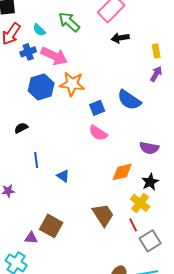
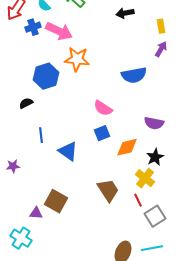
blue hexagon: (41, 87) -> (46, 76), moved
blue semicircle: (129, 100) -> (134, 75), turned -45
blue square: (97, 108) -> (102, 133), moved
blue triangle: (63, 176) -> (68, 151), size x1.5

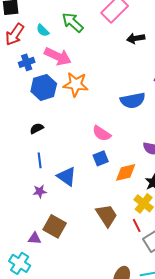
black arrow: (125, 13) -> (136, 38), moved
blue cross: (33, 27) -> (27, 62), moved
blue hexagon: (46, 76) -> (44, 87), moved
black semicircle: (26, 103) -> (37, 128), moved
purple star: (13, 166) -> (40, 191), moved

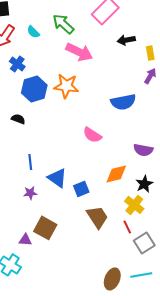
pink arrow: (58, 56) -> (79, 52), moved
blue cross: (27, 62) -> (17, 64), turned -35
black semicircle: (37, 128) -> (18, 119), moved, turned 48
blue square: (101, 158) -> (81, 189), moved

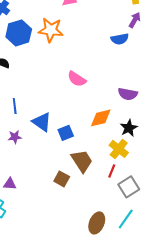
blue semicircle: (123, 102) -> (120, 39), moved, size x0.7
red line: (127, 227) -> (112, 171), turned 48
brown square: (45, 228) -> (62, 179), moved, size x0.7
cyan line: (141, 275) -> (126, 219), turned -45

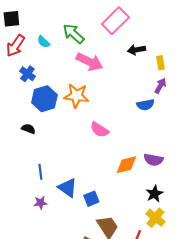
pink semicircle: (77, 79) -> (99, 130), moved
orange diamond: (101, 118) -> (126, 165), moved
yellow cross: (119, 149) -> (155, 218), moved

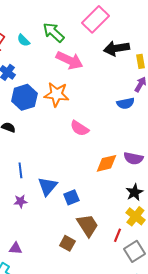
black arrow: (136, 50) -> (116, 48), size x1.4
blue triangle: (67, 188) -> (47, 186), turned 35

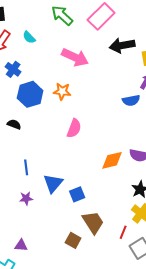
green arrow: (53, 32) -> (62, 15), moved
orange star: (56, 94) -> (62, 91), size x0.7
pink semicircle: (79, 128) -> (74, 128), moved, turned -102

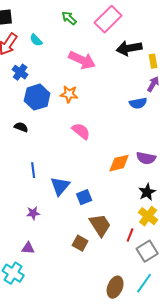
green arrow: (62, 15) -> (69, 18), size x0.7
pink semicircle: (74, 128) -> (81, 131), turned -72
purple star: (26, 198) -> (33, 213), moved

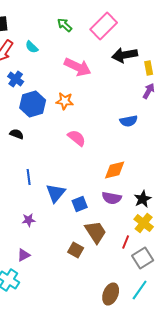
blue semicircle: (138, 103) -> (129, 121), moved
purple semicircle: (146, 158) -> (112, 198), moved
purple triangle: (28, 248) -> (24, 255), turned -32

